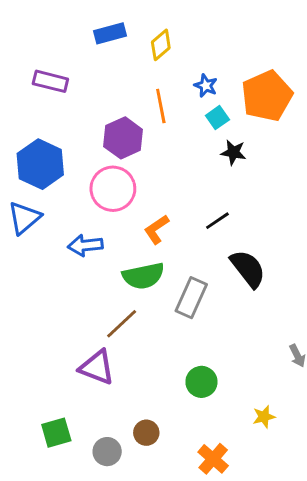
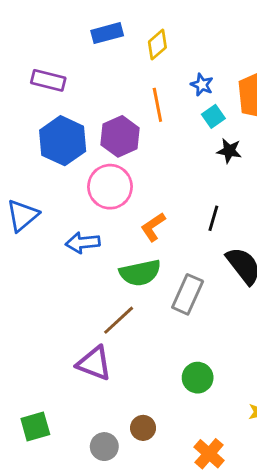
blue hexagon: (40, 164) -> (63, 141), moved
black line: (217, 221) -> (213, 218), turned -40
green square: (56, 433) -> (35, 426), moved

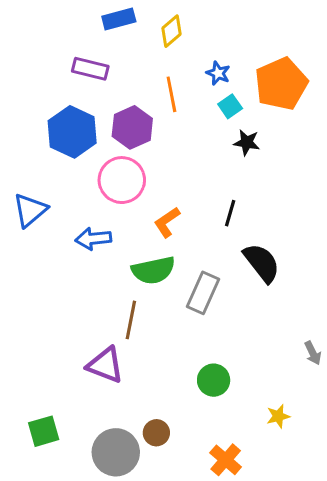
purple rectangle: (48, 80) -> (90, 69), moved
brown line: (119, 320) -> (131, 320), turned -36
gray circle: (104, 447) -> (116, 452), size x1.6

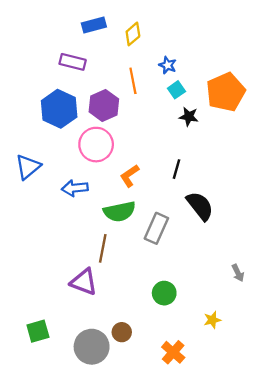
orange pentagon: (281, 84) -> (226, 92), moved

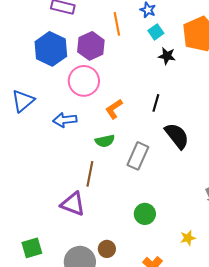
green semicircle: (120, 212) -> (105, 141), size x0.7

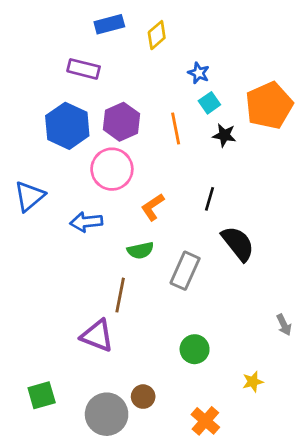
orange line: (117, 24) -> (176, 128), moved

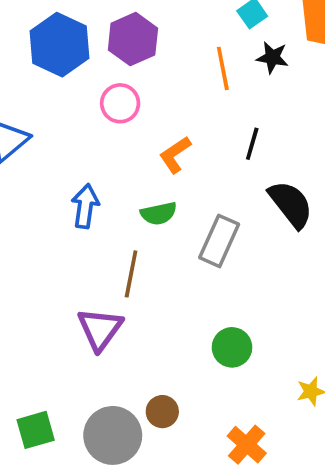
orange line: (176, 128) -> (223, 68), moved
pink circle: (112, 169) -> (120, 103), size x0.7
blue arrow: (86, 222) -> (85, 206), moved, turned 104
purple triangle: (97, 336) -> (100, 329), turned 45
green square: (42, 395) -> (36, 430), moved

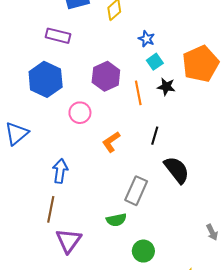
purple hexagon: (133, 39) -> (106, 76), moved
green semicircle: (159, 213) -> (116, 220), moved
brown line: (131, 274) -> (51, 209), moved

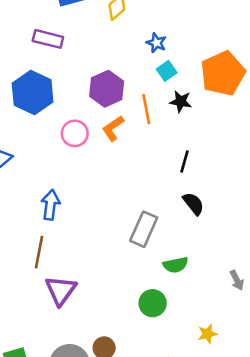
black line: (155, 136) -> (184, 161), moved
orange L-shape: (111, 142) -> (113, 128), moved
black semicircle: (177, 170) -> (193, 204), size x0.7
green semicircle: (116, 220) -> (176, 265), moved

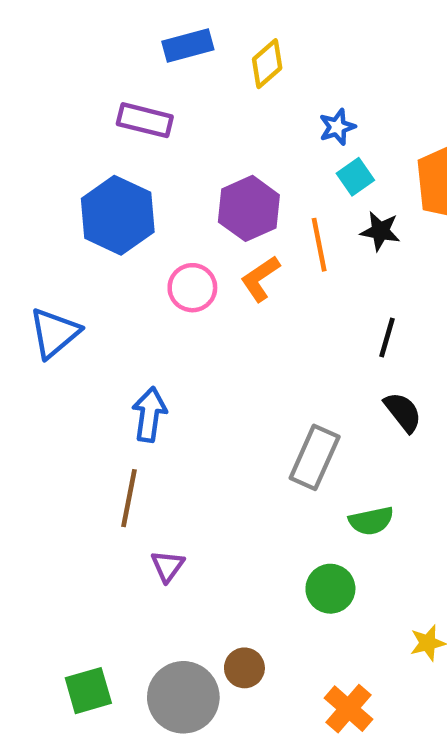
blue star: (156, 43) -> (337, 127), turned 30
purple triangle: (61, 290) -> (167, 566), size x0.6

